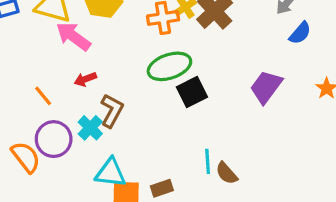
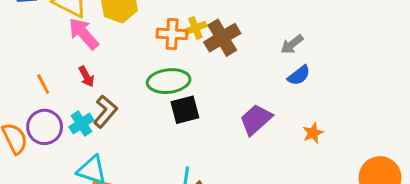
red arrow: (85, 79) -> (86, 77), turned -110

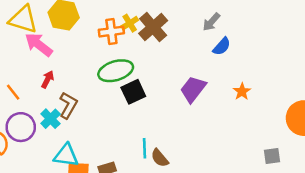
red arrow: (86, 77) -> (48, 79), turned -114

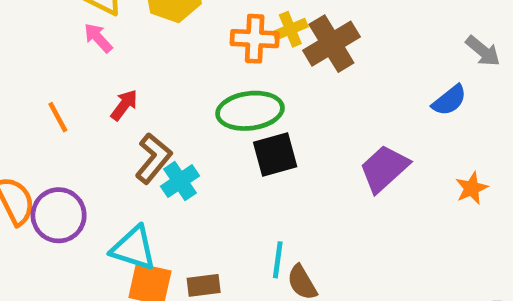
gray arrow: (211, 22) -> (483, 51), moved, turned -102
pink arrow: (39, 45) -> (98, 38), moved, size x0.6
cyan cross: (51, 119) -> (180, 181), moved
purple circle: (21, 127) -> (59, 215), moved

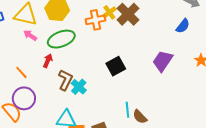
green ellipse: (250, 111) -> (61, 39), moved
purple circle: (59, 215) -> (24, 98), moved

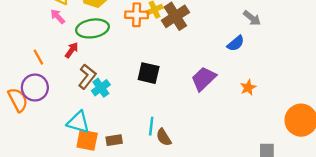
black square: (116, 66) -> (149, 73), turned 30

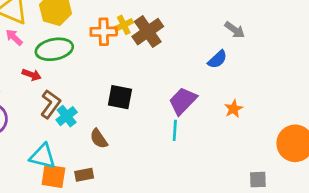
red arrow: (72, 50) -> (32, 75), turned 77
cyan line: (151, 126) -> (175, 130), moved
brown semicircle: (164, 137) -> (99, 139), moved

